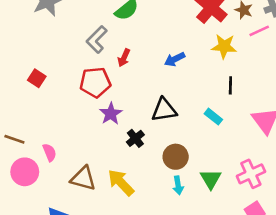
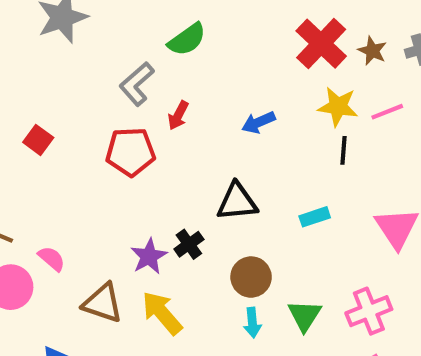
pink line: (259, 31) -> (387, 112), moved
black line: (230, 85) -> (344, 150), moved
purple star: (111, 114) -> (149, 256), moved
cyan rectangle: (213, 117) -> (315, 217), turned -60
pink semicircle: (50, 152) -> (52, 259), turned -30

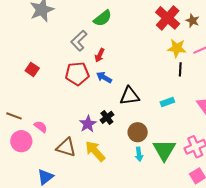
blue arrow: (258, 122) -> (104, 77), moved, turned 56
green triangle: (305, 315) -> (164, 150), size x1.4

